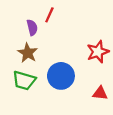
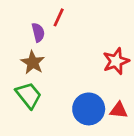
blue circle: (61, 76) -> (89, 109), moved
green trapezoid: (24, 81) -> (29, 95), turned -145

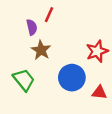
brown star: (33, 63) -> (41, 50), moved
blue circle: (89, 109) -> (72, 78), moved

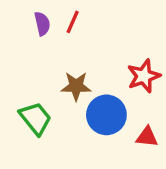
purple semicircle: (32, 27) -> (42, 24), moved
brown star: (41, 50) -> (76, 86), moved, turned -30

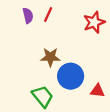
red star: (144, 76) -> (94, 22), moved
green trapezoid: (35, 118) -> (43, 96), moved

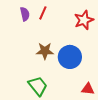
blue circle: (71, 76) -> (70, 57), moved
red triangle: (97, 91) -> (88, 89), moved

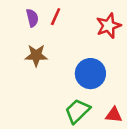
brown star: (45, 51) -> (36, 55), moved
green trapezoid: (38, 86) -> (78, 111), moved, turned -95

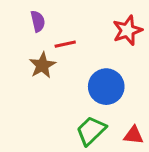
red line: (56, 17) -> (65, 44), moved, turned 54
brown star: (36, 55) -> (42, 65), turned -30

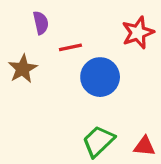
brown star: (42, 65) -> (23, 69), moved
blue circle: (106, 87) -> (100, 77), moved

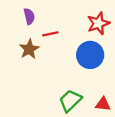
brown star: (23, 69) -> (29, 49), moved
blue circle: (100, 77) -> (90, 55), moved

